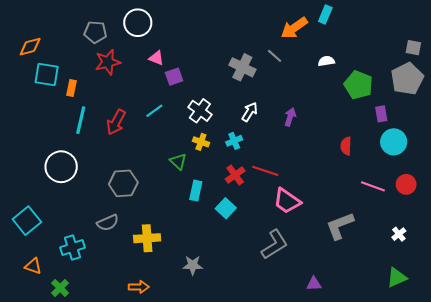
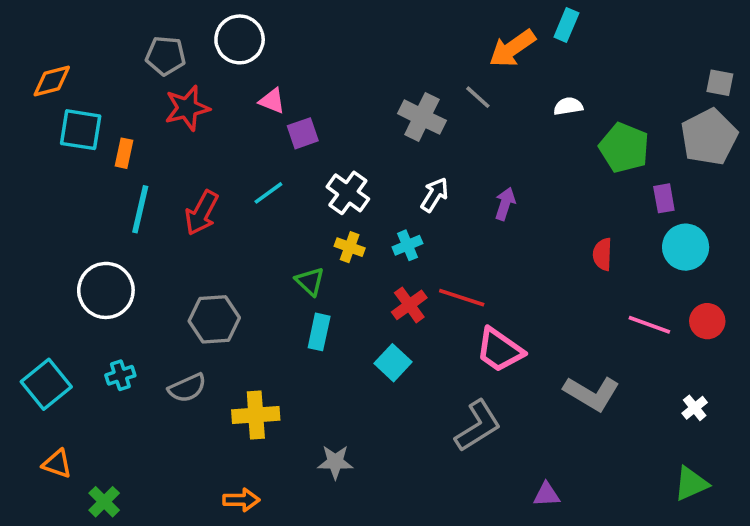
cyan rectangle: (196, 191) -> (319, 332), moved
gray L-shape: (340, 226) -> (592, 393), turned -128
cyan cross: (73, 248) -> (120, 375), moved, size x0.7

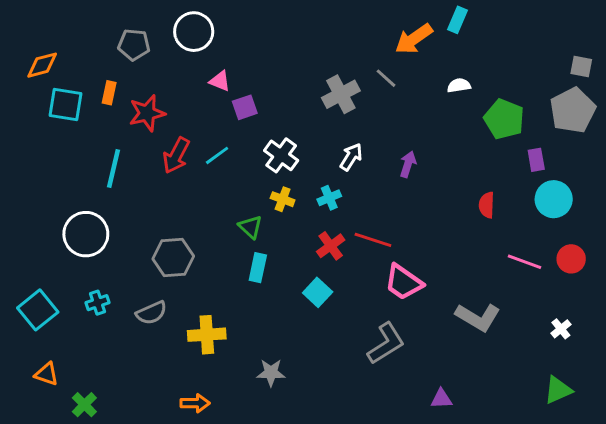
red star: (187, 108) -> (147, 113), moved
gray cross: (422, 117) -> (341, 94), turned 36
orange rectangle: (124, 153) -> (109, 93), moved
red arrow: (202, 213) -> (176, 155), moved

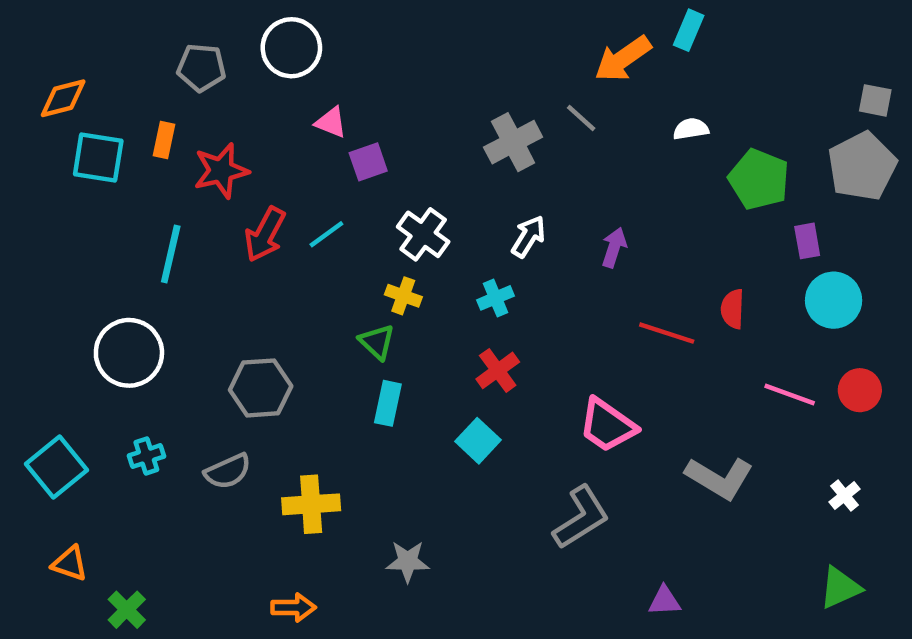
yellow cross: (283, 199) -> (403, 296), moved
red line: (373, 240) -> (667, 333), moved

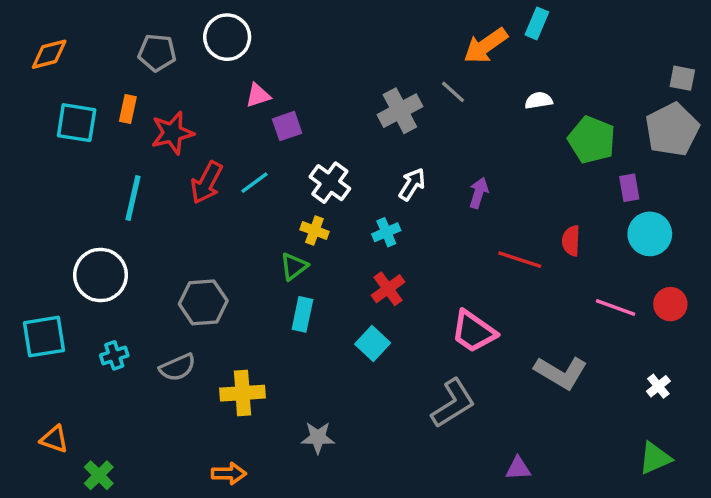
orange diamond: (63, 98) -> (49, 54), moved
pink triangle: (331, 122) -> (258, 95), turned -40
green triangle: (377, 342) -> (294, 266), turned 40
cyan square: (56, 467) -> (44, 337), moved, turned 30

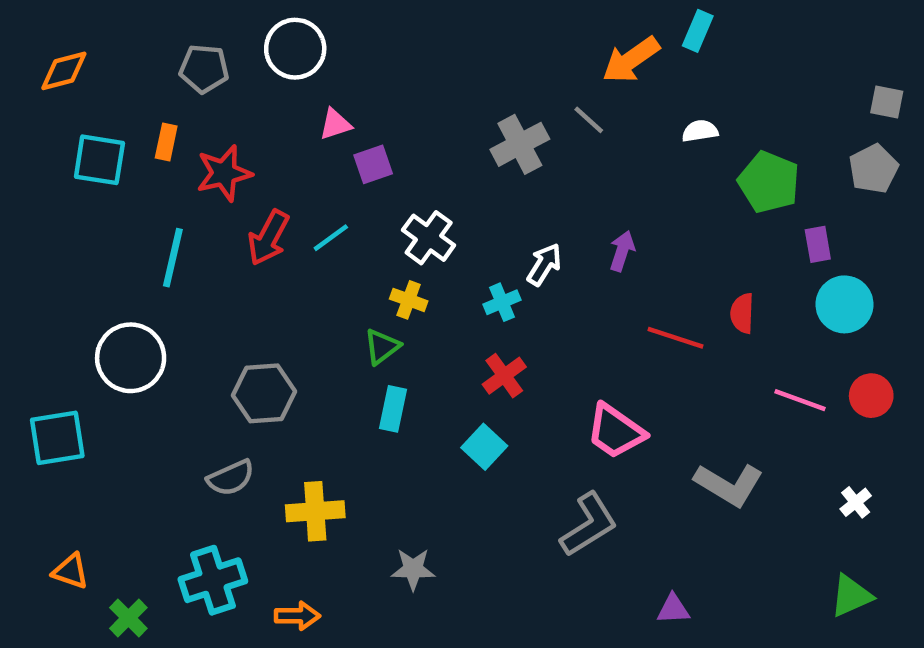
gray pentagon: (672, 130) -> (873, 169), size x0.7
white arrow: (412, 184) -> (544, 264), moved
cyan cross: (114, 355) -> (213, 580), moved, size x1.8

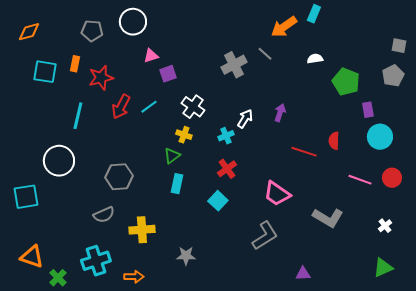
orange triangle: (71, 571) -> (32, 257), size x1.4

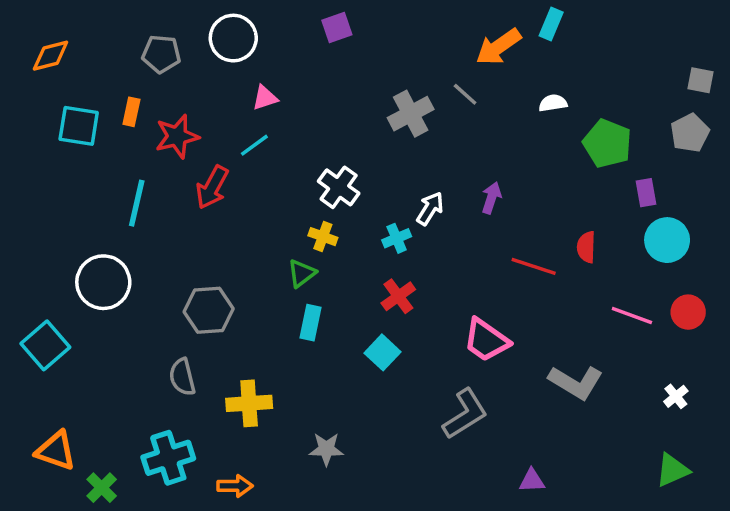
purple square: (168, 74) -> (337, 28), moved
cyan line: (149, 107) -> (254, 145), moved
cyan square: (26, 197) -> (45, 345), turned -32
gray semicircle: (104, 215) -> (182, 377), turned 100

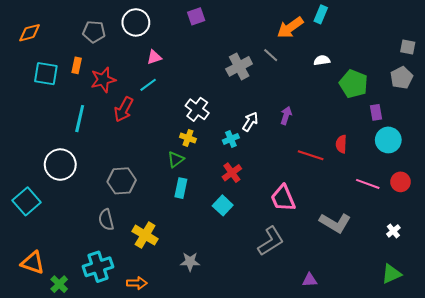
pink trapezoid: (486, 340) -> (283, 198), turned 32
yellow cross: (249, 403) -> (145, 235), turned 35

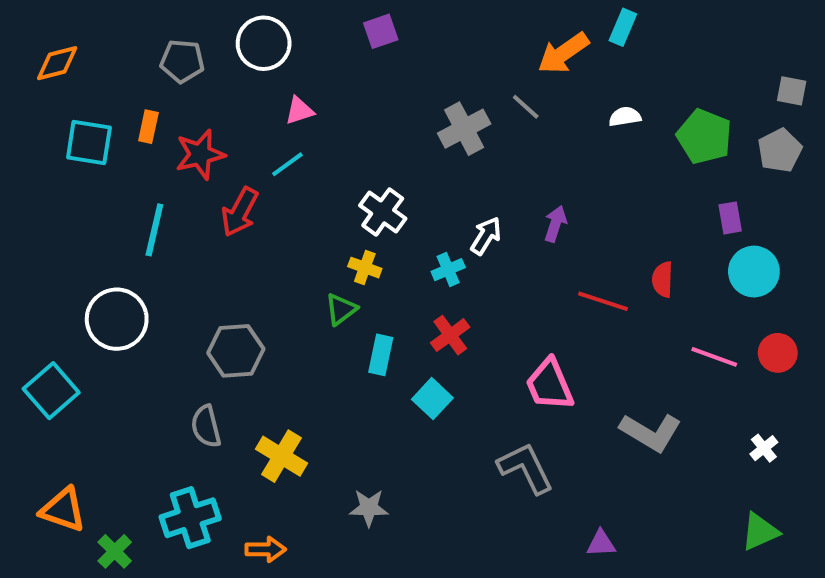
green pentagon: (354, 84) -> (704, 137), moved
cyan rectangle: (181, 188) -> (381, 355), moved
gray L-shape: (271, 241) -> (526, 468), turned -84

